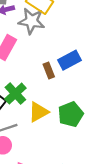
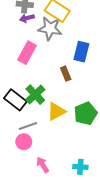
blue rectangle: (69, 60) -> (81, 52), moved, turned -48

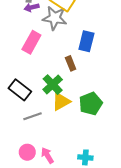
green cross: (35, 95) -> (53, 85), moved
pink circle: (24, 142) -> (27, 152), moved

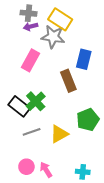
brown rectangle: (71, 63) -> (68, 81), size x1.5
green cross: (53, 85) -> (36, 101), moved
yellow triangle: (61, 101) -> (59, 134), moved

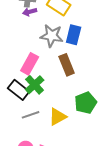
gray star: (53, 37) -> (52, 36), moved
blue rectangle: (84, 59) -> (74, 35), moved
pink rectangle: (31, 60) -> (30, 64), moved

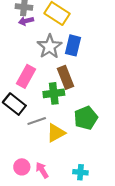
gray star: (52, 36) -> (50, 46), turned 30
green cross: (35, 85) -> (54, 93), moved, turned 36
gray line: (31, 115) -> (37, 121), moved

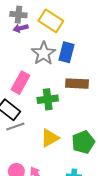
brown rectangle: (66, 77) -> (77, 84), moved, turned -65
green pentagon: (86, 118) -> (83, 142), moved
gray line: (37, 121) -> (15, 126), moved

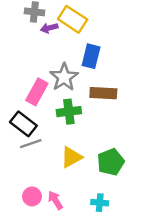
purple arrow: (21, 28) -> (49, 28), moved
gray star: (44, 53) -> (64, 77), moved

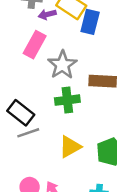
blue rectangle: (91, 56) -> (90, 22), moved
pink rectangle: (37, 92) -> (35, 45), moved

